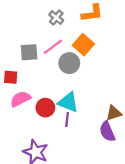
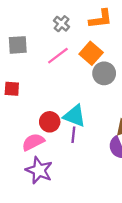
gray square: (29, 52) -> (18, 45), moved
gray circle: (69, 63) -> (104, 73), moved
pink semicircle: (20, 99) -> (33, 142), moved

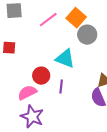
cyan triangle: (75, 116) -> (65, 59), moved

